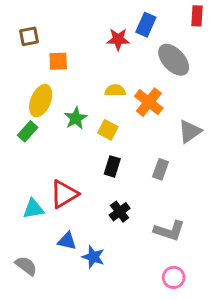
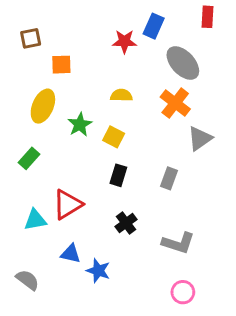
orange cross: (149, 102) -> (175, 103), moved
green rectangle: (28, 131) -> (29, 158), moved

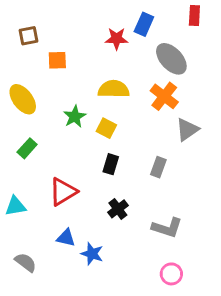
yellow semicircle: (121, 95) -> (114, 89), size x1.5
yellow ellipse: (43, 106) -> (23, 99), moved, turned -60
cyan triangle: (35, 220) -> (15, 206), moved

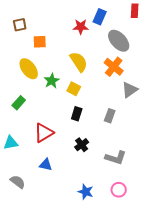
yellow semicircle: (114, 89) -> (79, 62), turned 55
yellow ellipse: (23, 99) -> (29, 69), moved
blue star: (92, 254) -> (86, 192), moved

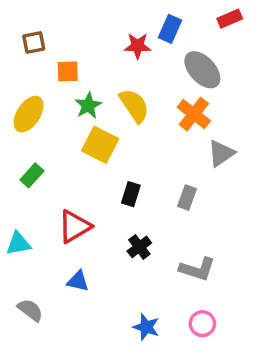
red rectangle: (135, 11) -> (230, 19), turned 64
yellow ellipse: (29, 69) -> (29, 114), moved, turned 70
green star: (52, 81) -> (88, 106), moved
yellow square: (74, 89) -> (100, 145), moved, size x1.5

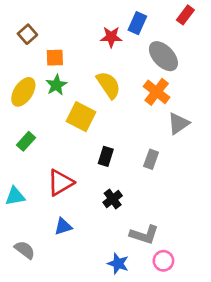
red rectangle: (230, 19) -> (185, 15), turned -30
brown square: (34, 42) -> (27, 34), turned -30
green star: (88, 106) -> (56, 85), moved
gray L-shape: (197, 269) -> (144, 235), moved
blue triangle: (78, 281) -> (63, 226), turned -30

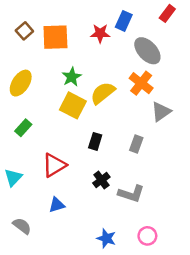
orange square: (55, 58) -> (55, 37), moved, size x1.6
green star: (56, 85) -> (72, 77), moved
yellow semicircle: (108, 85) -> (103, 93), moved, turned -95
cyan triangle: (15, 196) -> (13, 177), turned -36
gray L-shape: (144, 235) -> (131, 194), moved

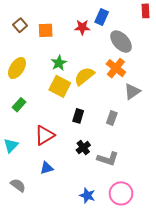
red rectangle: (167, 13) -> (145, 11), moved, turned -40
orange square: (55, 37) -> (46, 30), size x0.7
pink circle: (147, 236) -> (121, 193), size x1.5

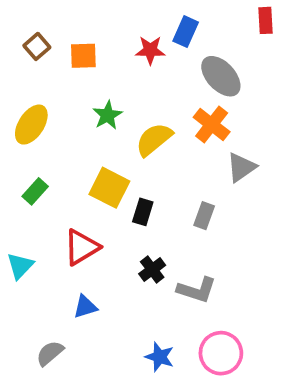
yellow square: (60, 86) -> (109, 188), moved
gray semicircle: (18, 185) -> (50, 353), moved, turned -77

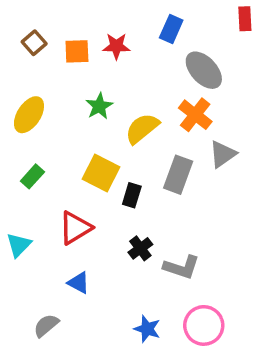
red star: (150, 50) -> (116, 46), moved
gray rectangle: (204, 216) -> (178, 175), moved, size x1.5
blue triangle: (85, 307) -> (79, 283), turned 45

